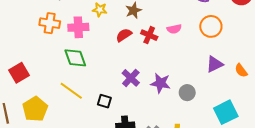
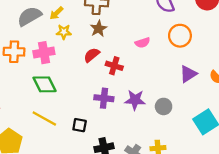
red cross: (149, 35) -> (114, 66), moved
purple cross: (131, 78) -> (104, 98), turned -30

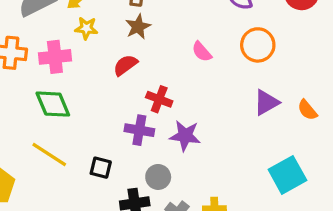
pink semicircle: (143, 43) -> (202, 52), turned 64
red cross: (114, 66) -> (159, 99), moved
gray circle: (164, 106) -> (158, 177), moved

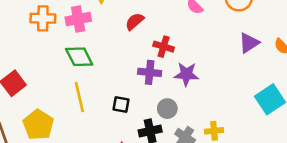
yellow line: (49, 155) -> (79, 97), turned 48

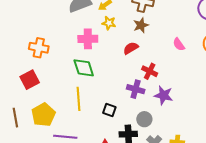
orange cross: (43, 18) -> (39, 48), moved

